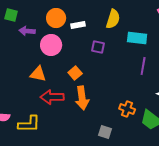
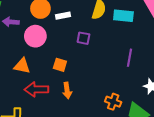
cyan rectangle: (137, 38) -> (123, 16), moved
orange square: (75, 73) -> (60, 65), turned -32
orange arrow: (82, 98) -> (67, 90), size x0.7

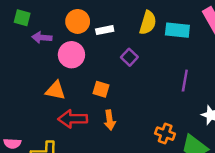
purple square: (83, 38) -> (129, 57), turned 32

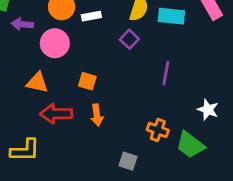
purple square: (129, 57) -> (129, 39), moved
purple line: (185, 81) -> (166, 73), moved

